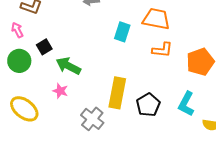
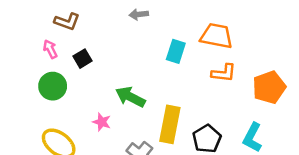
black square: (44, 47) -> (83, 59), moved
green arrow: (68, 66) -> (130, 97), moved

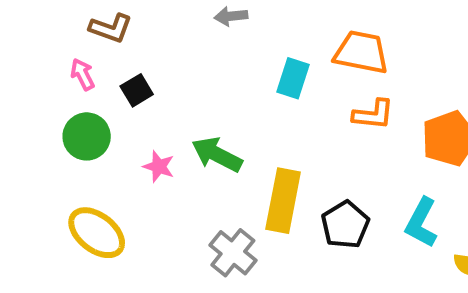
pink star: (102, 122) -> (159, 167), moved

